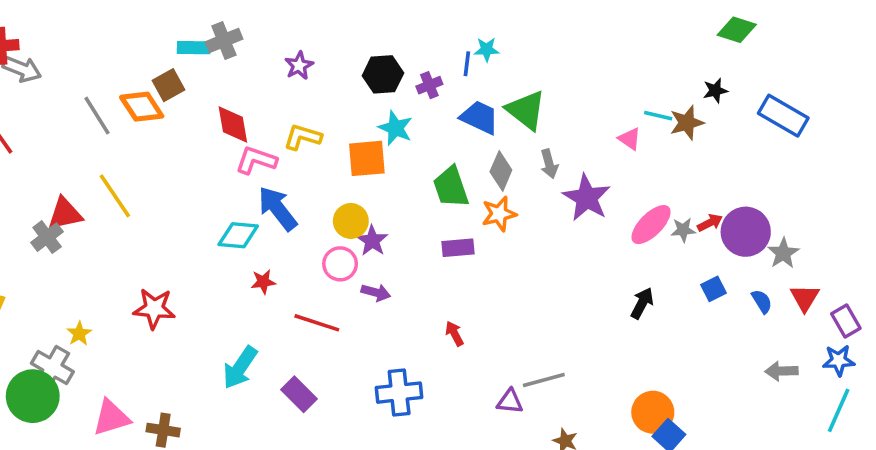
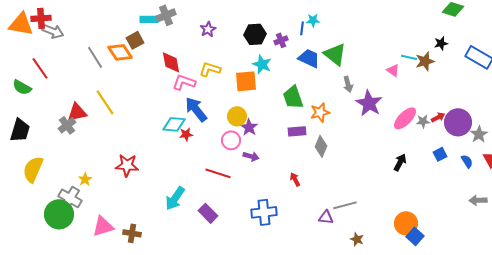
gray diamond: (501, 171) -> (321, 146), moved
red star: (263, 282) -> (186, 134), moved

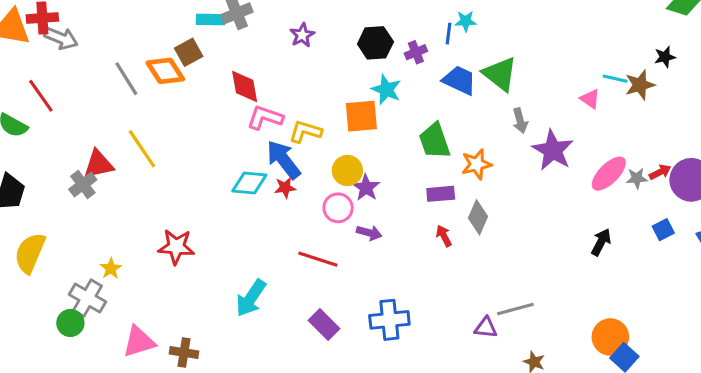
yellow L-shape: (210, 69) -> (305, 132), moved
red star: (186, 134) -> (285, 188), moved
red arrow: (295, 179) -> (444, 236), moved
purple rectangle: (208, 213) -> (324, 325), moved
green circle: (59, 214) -> (70, 323), size x0.6

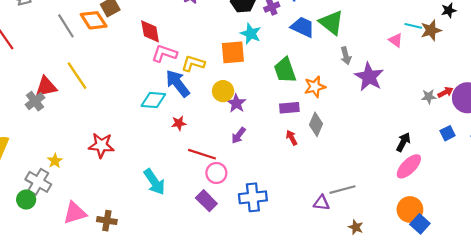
pink ellipse: (609, 174) -> (409, 166), moved
red star: (285, 188) -> (179, 123), moved
pink circle: (338, 208) -> (216, 173), moved
purple arrow: (369, 233) -> (239, 135), turned 112
cyan arrow: (251, 298) -> (154, 182), turned -68

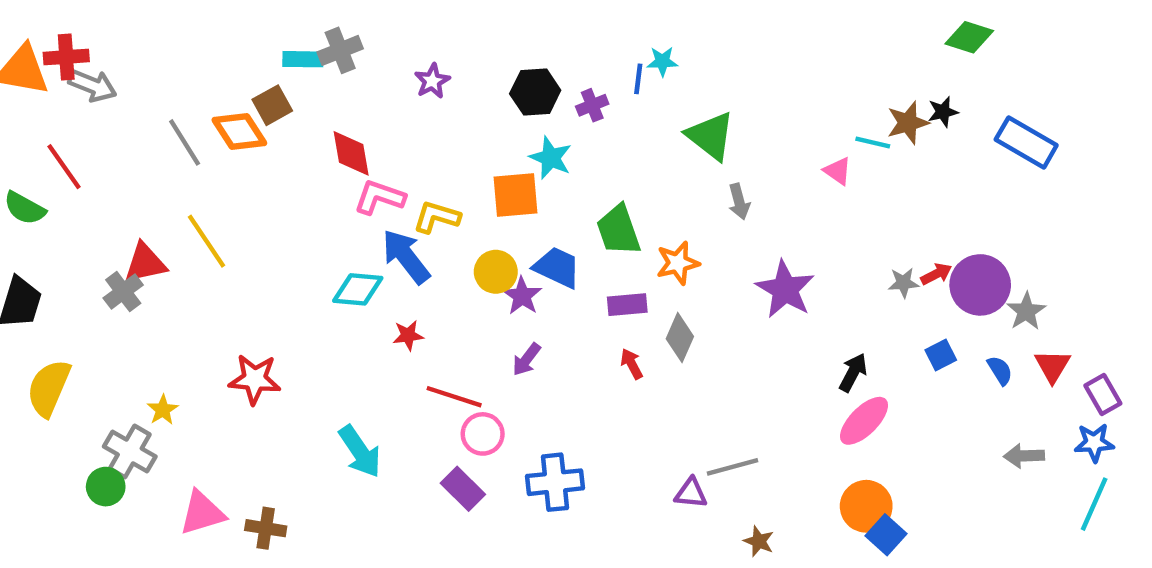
blue trapezoid: (303, 27) -> (557, 267), moved
brown star: (431, 30) -> (908, 123), moved
purple star: (369, 77) -> (785, 289), moved

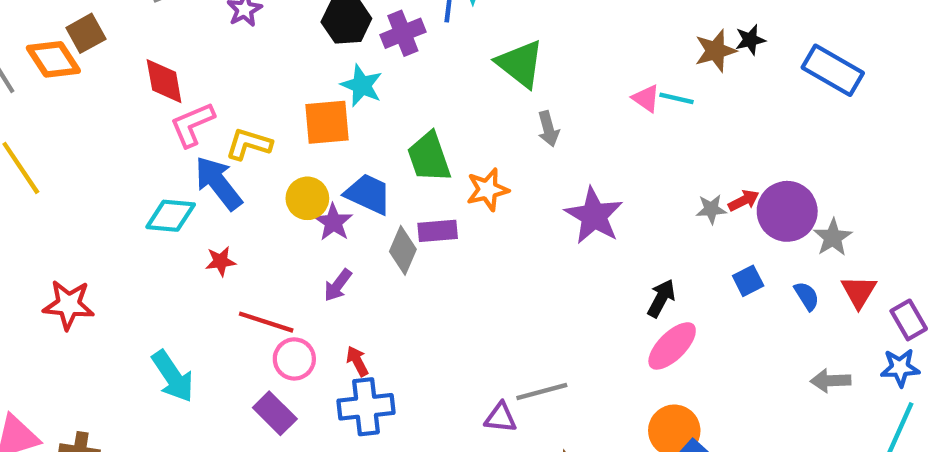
purple cross: (592, 105) -> (403, 33), size x1.4
cyan line: (873, 142) -> (676, 98), moved
pink L-shape: (380, 197) -> (192, 125), turned -42
gray diamond: (680, 338) -> (403, 250), moved
red arrow: (632, 364) -> (357, 361), moved

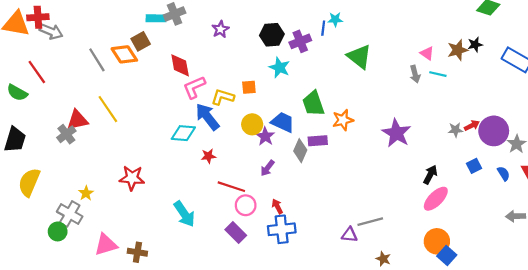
pink triangle: (646, 98) -> (427, 53), moved
orange square: (327, 122) -> (249, 87), moved, size x0.6
gray arrow: (548, 129) -> (415, 74), moved

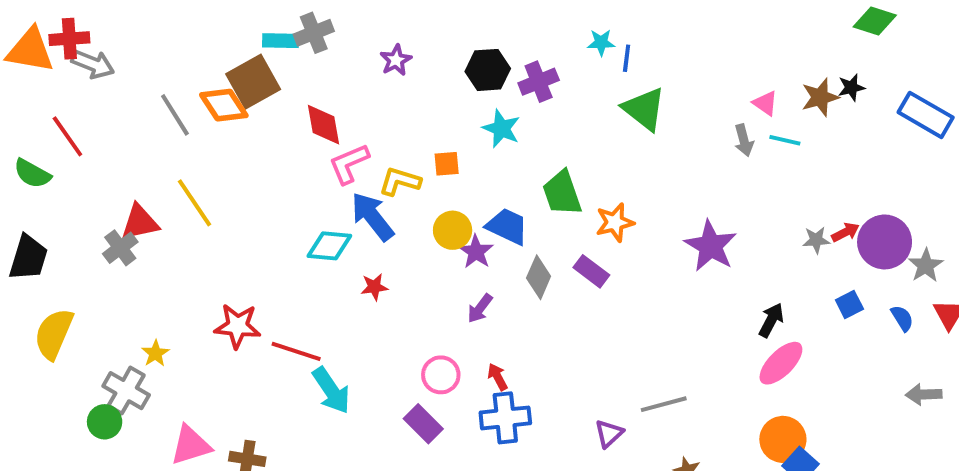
blue line: (323, 28) -> (627, 58), moved
brown square: (141, 41) -> (253, 82), size x1.5
purple rectangle: (318, 141) -> (591, 271), moved, turned 42
red line: (231, 187) -> (296, 351), moved
purple triangle: (349, 235) -> (609, 434), moved, turned -49

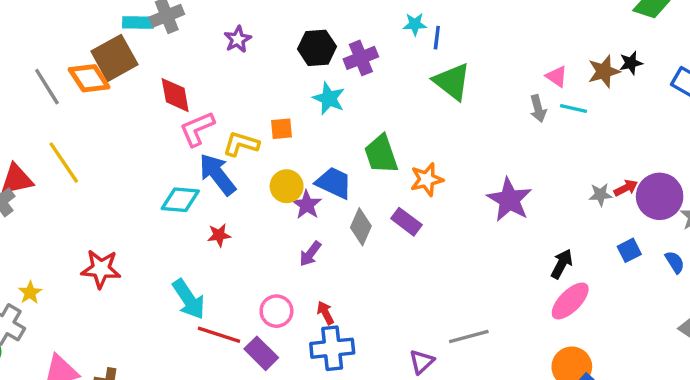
red line: (296, 351) -> (219, 335), moved
cyan arrow: (331, 391) -> (189, 299), moved

